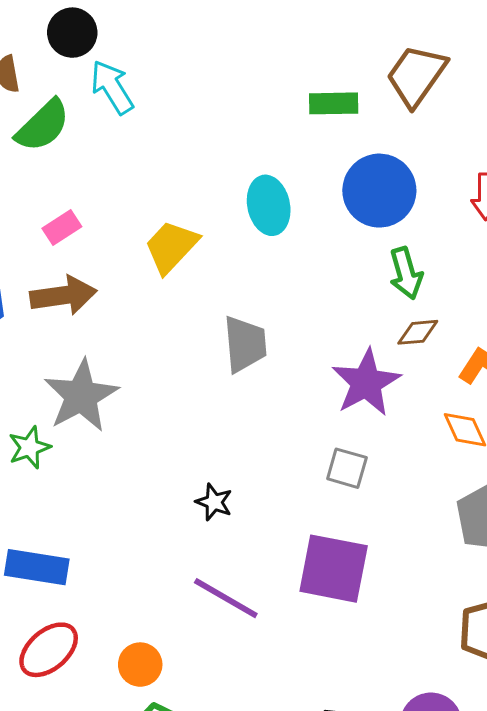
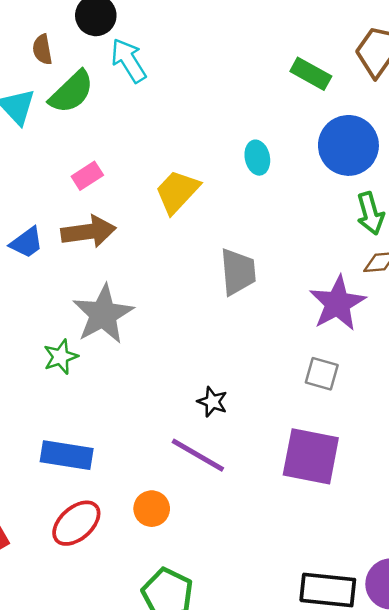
green rectangle: (334, 103) -> (311, 74), turned 30
cyan ellipse: (269, 205) -> (257, 158), size x0.7
purple line: (226, 598) -> (198, 455), moved
orange circle: (140, 665) -> (152, 509), moved

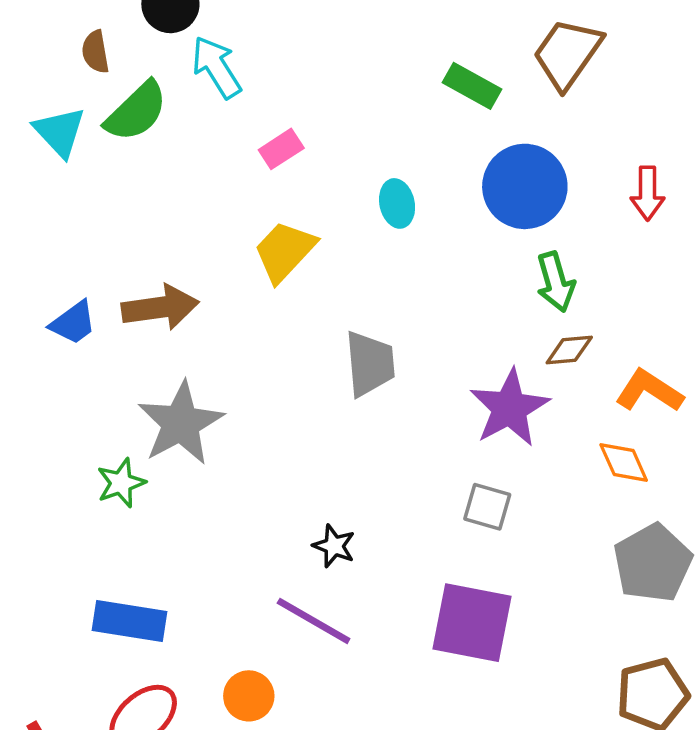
pink rectangle: (87, 176) -> (281, 149), moved

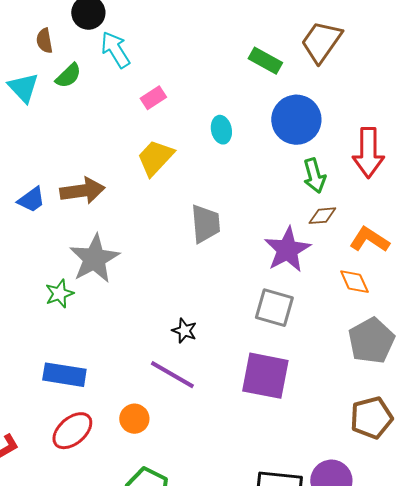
green semicircle: (136, 111) -> (68, 76), size x0.7
red arrow: (648, 193) -> (368, 153), moved, size x1.6
gray square: (487, 507) -> (274, 308), size x1.4

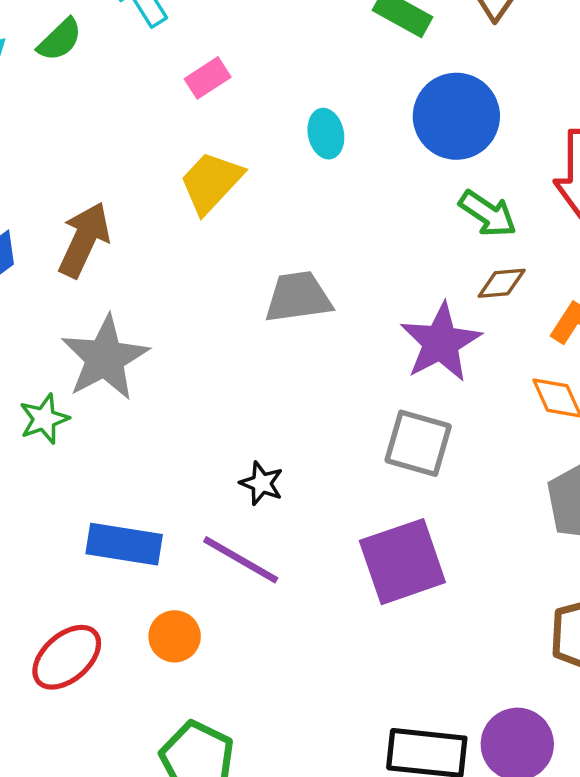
green arrow: (314, 176) -> (488, 214), turned -40
brown arrow: (82, 191) -> (84, 240), turned -57
gray trapezoid: (205, 224) -> (298, 297), turned -93
blue rectangle: (64, 375) -> (124, 544), moved
purple square: (265, 376) -> (402, 562), turned -30

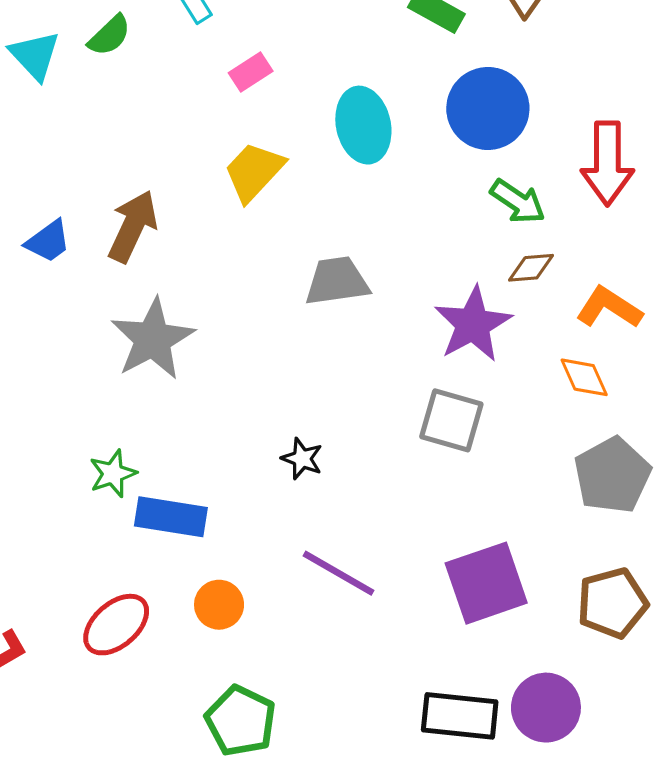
cyan ellipse: (326, 134) -> (363, 125), size x1.6
green star: (44, 419) -> (113, 474), moved
purple line: (241, 560) -> (339, 573), moved
purple square: (402, 562) -> (486, 583), moved

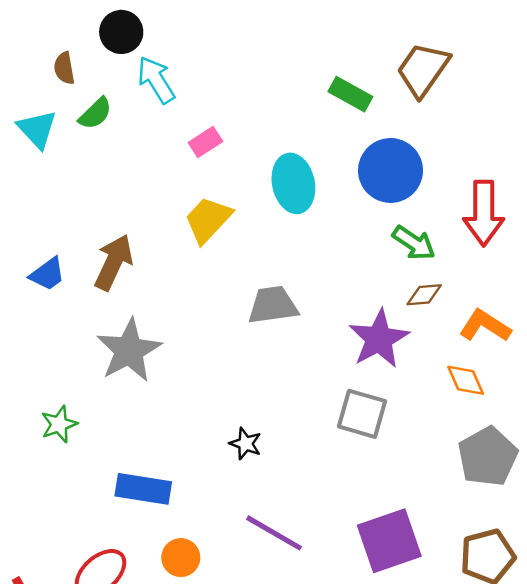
green star: (113, 474) -> (59, 424), moved

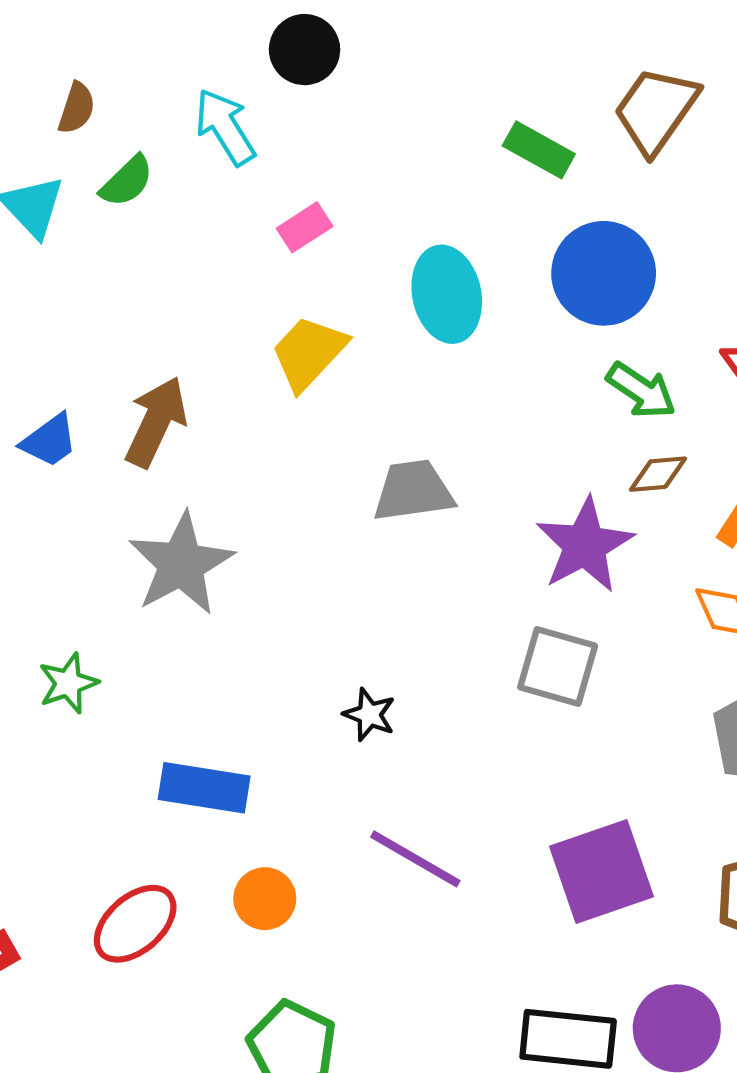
black circle: (121, 32) -> (305, 50), moved
brown semicircle: (64, 68) -> (77, 108), turned -152

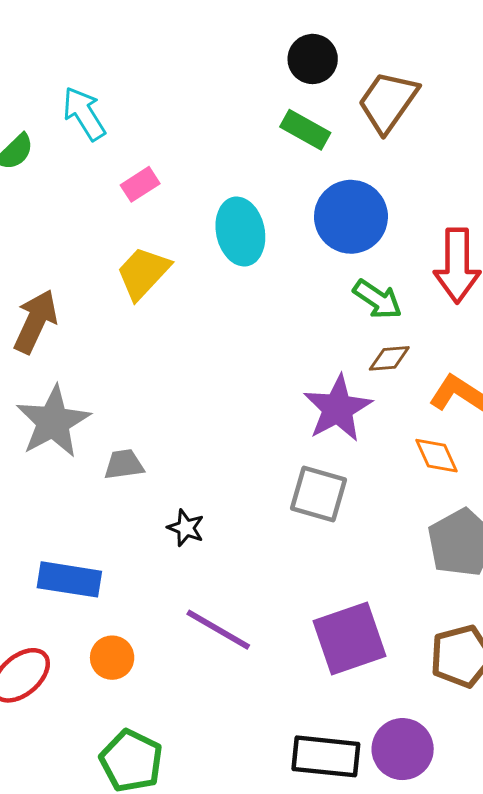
black circle: (305, 50) -> (313, 59), moved
gray trapezoid: (413, 491) -> (124, 464), moved, size x0.7

